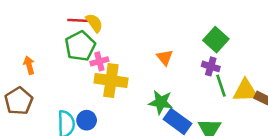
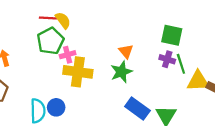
green square: (216, 40) -> (172, 35), turned -30
green line: (221, 86) -> (181, 64), moved
green star: (161, 102) -> (121, 72), moved, turned -30

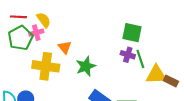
yellow semicircle: (63, 20) -> (44, 20), moved
orange triangle: (126, 51) -> (65, 47), moved
pink cross: (68, 55) -> (36, 33), moved

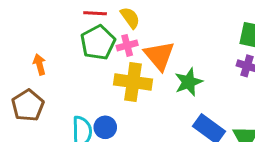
pink cross: (36, 33) -> (127, 45), moved
orange triangle: (65, 47) -> (159, 56), size x1.6

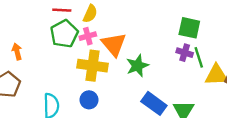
yellow semicircle: (130, 18) -> (90, 14), turned 60
blue circle: (105, 127) -> (89, 100), moved

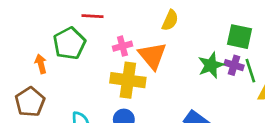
yellow semicircle: (90, 14) -> (170, 20), moved
green pentagon: (64, 34) -> (69, 43), moved
green star: (137, 66) -> (211, 65), moved

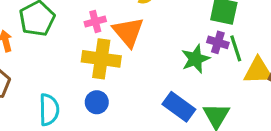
green star: (211, 65) -> (195, 59), moved

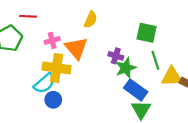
purple cross: (218, 42) -> (116, 56), moved
blue rectangle: (179, 107) -> (136, 90), moved
cyan semicircle: (49, 110) -> (44, 83), moved, turned 50

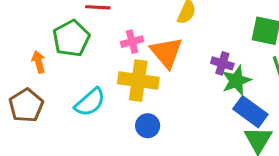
cyan semicircle: (44, 83) -> (90, 102), moved
blue circle: (53, 100) -> (148, 126), moved

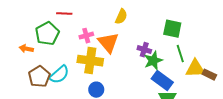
orange arrow: (39, 62) -> (26, 49), turned -64
brown pentagon: (26, 105) -> (39, 77), moved

